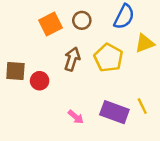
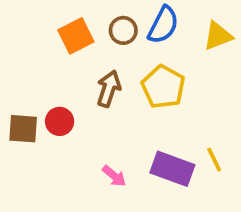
blue semicircle: (124, 17) -> (163, 25), moved
yellow triangle: (145, 43) -> (218, 36), moved
brown square: (15, 71) -> (23, 129), moved

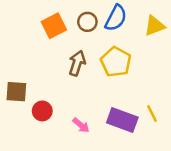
red circle: (60, 121) -> (42, 111), moved

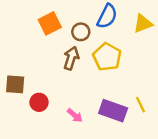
brown circle: (87, 22) -> (81, 32), moved

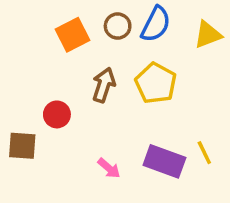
brown circle: (81, 32) -> (118, 26), moved
brown square: (15, 84) -> (22, 146), moved
red circle: (39, 102) -> (57, 114), moved

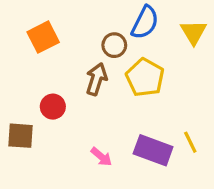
brown circle: (118, 26) -> (114, 45), moved
orange square: (73, 35) -> (43, 37), moved
yellow triangle: (208, 35) -> (194, 32), turned -40

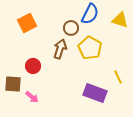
yellow triangle: (194, 32) -> (120, 20), turned -42
yellow line: (190, 142) -> (118, 77), moved
pink arrow: (101, 157) -> (32, 97), moved

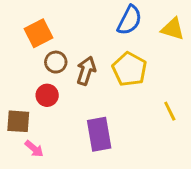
brown circle: (71, 28) -> (56, 62), moved
purple rectangle: (95, 93) -> (99, 134), moved, turned 60
pink arrow: (32, 97) -> (34, 149), moved

